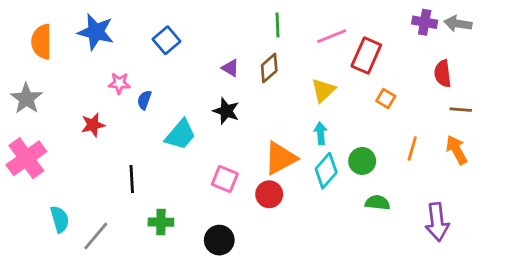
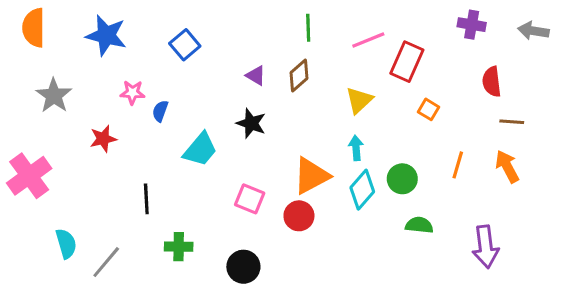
gray arrow: (458, 24) -> (533, 31), moved
orange semicircle: (42, 42) -> (34, 28), moved
gray star: (26, 99) -> (54, 96), moved

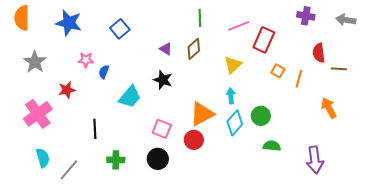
brown line: (512, 122) -> (339, 69), moved
orange line: (458, 165) -> (299, 79), moved
pink cross: (29, 176) -> (38, 114), moved
black circle: (243, 267) -> (158, 159), moved

